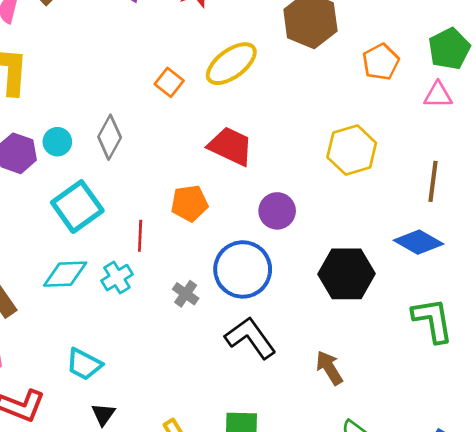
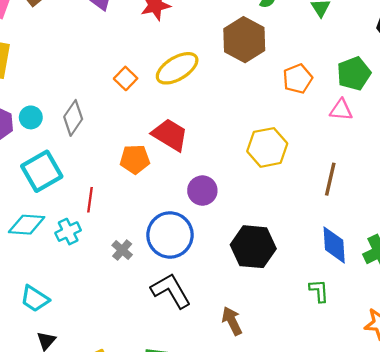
orange pentagon: (189, 203) -> (135, 159), moved
blue diamond: (418, 242) -> (334, 245), moved, turned 51
green L-shape: (433, 320) -> (319, 291), size x0.6

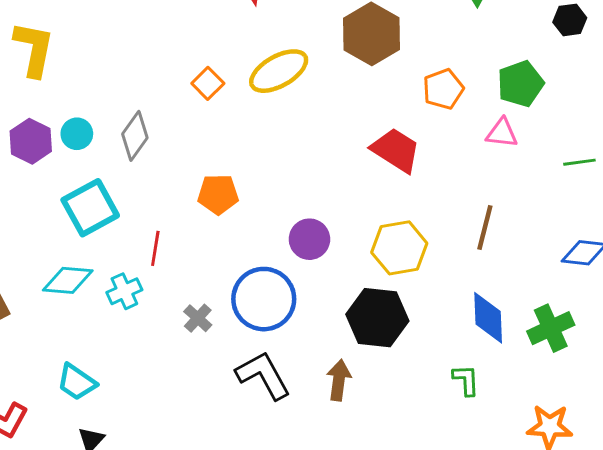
red trapezoid: (170, 135) -> (396, 150), moved
yellow hexagon: (267, 147) -> (399, 248), moved
brown arrow: (232, 321) -> (339, 380), moved, turned 32

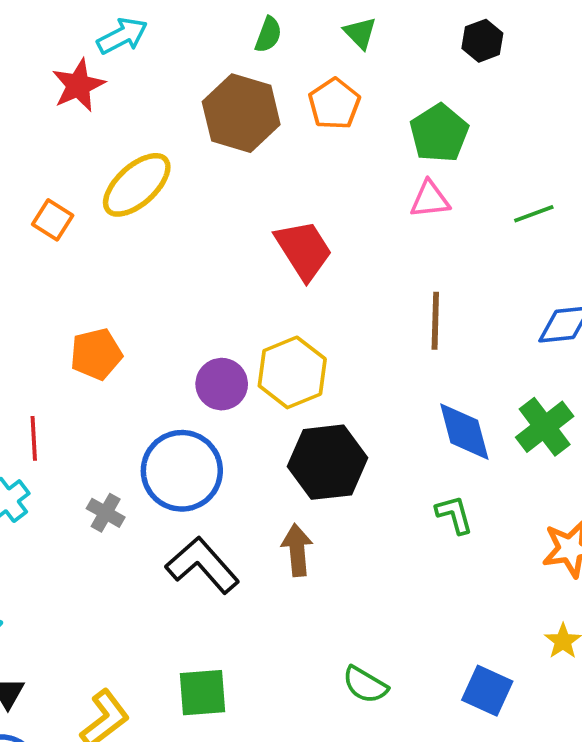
orange pentagon: (443, 89) -> (334, 104), moved
red trapezoid: (396, 150) -> (304, 250), turned 38
yellow hexagon: (399, 248) -> (292, 372), moved

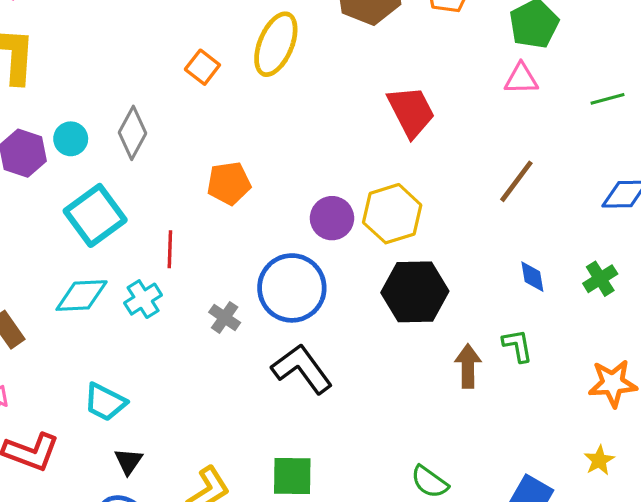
yellow ellipse: (137, 185) -> (276, 44), turned -30
brown line: (435, 321) -> (516, 181), turned 30
green cross: (545, 427) -> (600, 279), size x0.7
blue diamond: (464, 432) -> (532, 277), size x0.6
brown arrow: (297, 550) -> (468, 366), moved

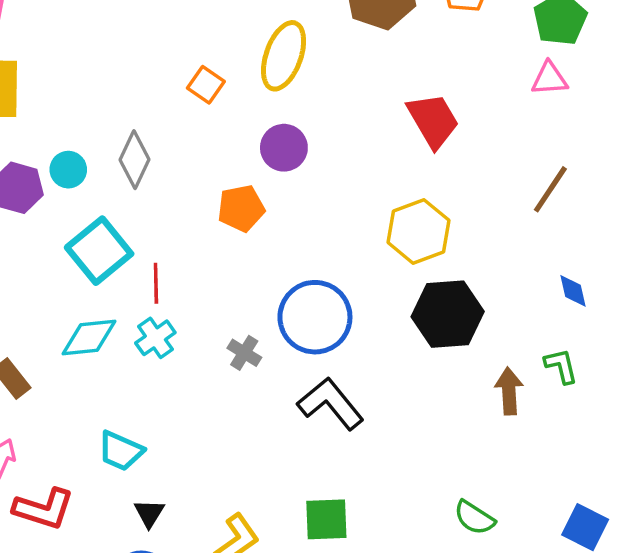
purple circle: (332, 218) -> (284, 148), moved
red line: (170, 249) -> (156, 283), moved

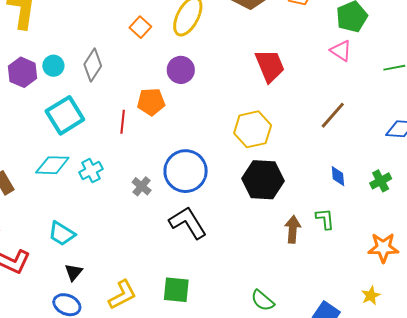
pink triangle: (550, 79) -> (341, 51), turned 30
red line: (156, 283) -> (123, 122), moved

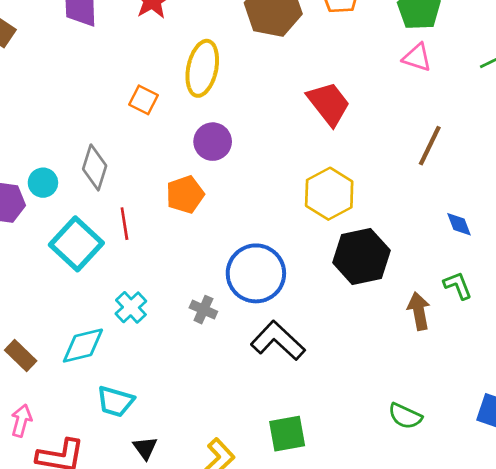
red line: (123, 122) -> (124, 224), moved
cyan diamond: (52, 165) -> (83, 346), moved

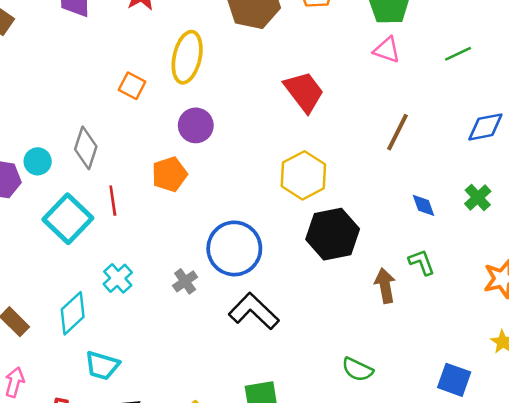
gray cross: (203, 310) -> (185, 281), turned 30
cyan diamond: (83, 346) -> (73, 313), turned -30
green semicircle: (405, 416) -> (357, 369), moved

